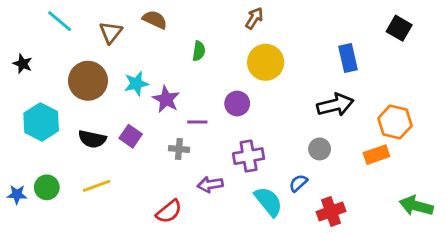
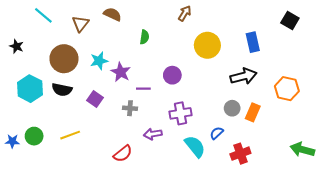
yellow circle: (266, 62) -> (207, 45), moved
black semicircle: (92, 139) -> (62, 90), moved
orange rectangle: (376, 155) -> (253, 112), moved, turned -48

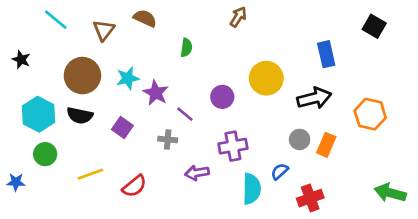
yellow circle: (207, 45) -> (266, 78), moved
purple line: (143, 89) -> (185, 114), turned 40
green circle: (34, 136) -> (45, 154), moved
cyan semicircle: (195, 146) -> (252, 189), turned 40
red semicircle: (123, 154) -> (134, 186), moved

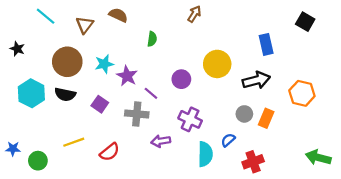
gray cross: (168, 139) -> (137, 114), size x1.5
purple cross: (233, 146) -> (190, 119), turned 35
green circle: (45, 154) -> (38, 161), moved

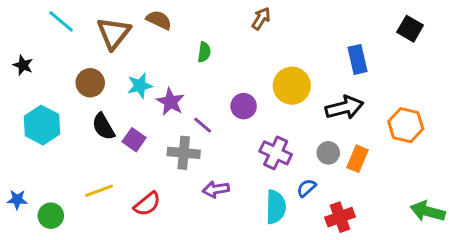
brown triangle: (85, 25) -> (114, 33), size x1.4
brown circle: (67, 62) -> (90, 83), size x0.7
black semicircle: (65, 94) -> (103, 127), moved, turned 48
purple cross: (190, 119) -> (276, 153), moved

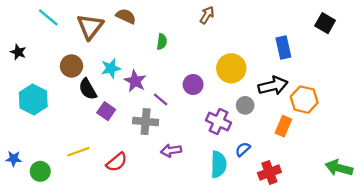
orange hexagon: (406, 125) -> (304, 100), moved
black semicircle: (103, 127) -> (88, 89), moved
gray circle: (328, 153) -> (245, 105), moved

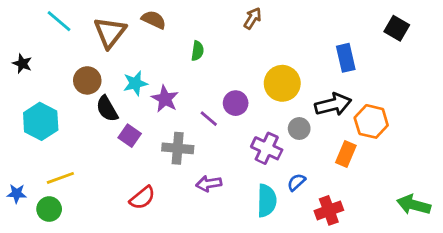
purple line: (161, 100) -> (209, 119), moved
yellow line: (78, 152) -> (60, 178), moved

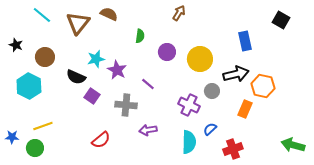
brown circle: (87, 80) -> (45, 57), moved
purple circle: (236, 103) -> (167, 52), moved
black semicircle: (107, 109) -> (76, 77), turned -36

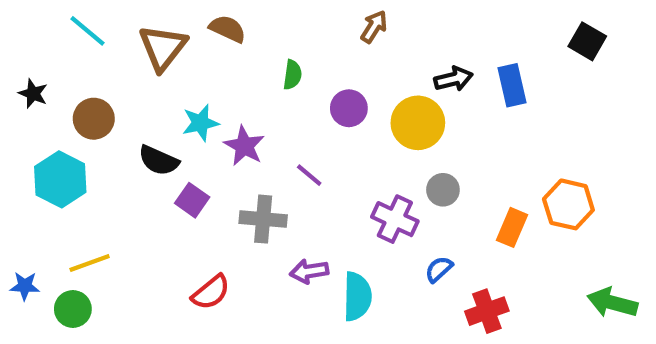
black arrow: (236, 74) -> (453, 79), moved, size x0.7
orange hexagon: (263, 86) -> (568, 204), moved
cyan semicircle: (189, 142) -> (357, 296), moved

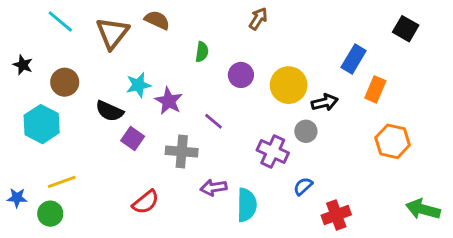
black arrow: (453, 79) -> (325, 102), moved
blue rectangle: (512, 85) -> (354, 59), turned 44
orange rectangle: (512, 227) -> (375, 89), moved

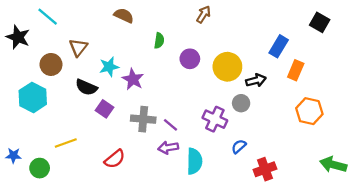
brown triangle: (112, 33) -> (78, 47), moved, size x0.7
black star: (23, 65) -> (18, 37), moved, size x1.5
purple line: (213, 121) -> (171, 125), moved
yellow line: (62, 182) -> (66, 143), moved

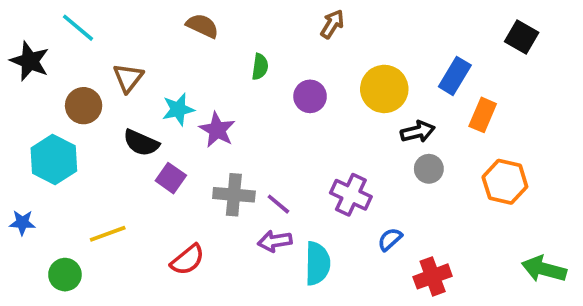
yellow circle: (227, 67) -> (384, 89), moved
gray circle: (241, 103) -> (429, 169), moved
blue star: (13, 156) -> (22, 223), moved

